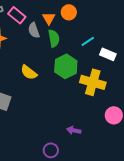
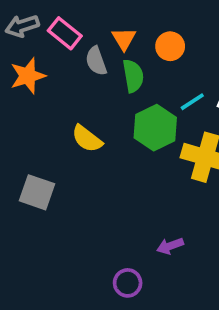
orange circle: (69, 12) -> (170, 46), moved
cyan line: (88, 41) -> (192, 102), moved
purple arrow: (74, 130) -> (170, 246), turned -32

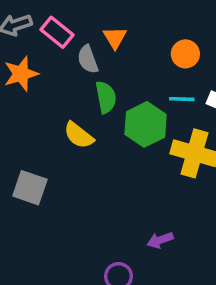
orange circle: (170, 46) -> (185, 54), moved
green semicircle: (133, 76) -> (106, 97), moved
cyan line: (192, 102) -> (182, 99), turned 35

